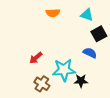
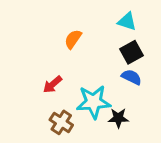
orange semicircle: (53, 13) -> (73, 39), moved, turned 128
black square: (99, 34) -> (131, 52), moved

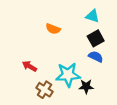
orange semicircle: (73, 39) -> (53, 29), turned -104
red arrow: (53, 84) -> (30, 66), moved, turned 72

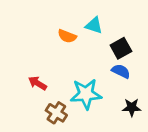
cyan triangle: (93, 16) -> (94, 25), moved
black star: (86, 86) -> (132, 107), moved

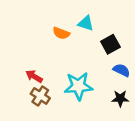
blue semicircle: (121, 71) -> (122, 70), moved
brown cross: (56, 113) -> (40, 96), moved

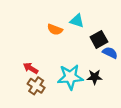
blue semicircle: (122, 70) -> (110, 53), moved
black star: (120, 98) -> (95, 77), moved

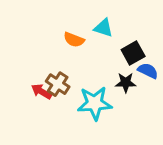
black star: (95, 77) -> (126, 83), moved
brown cross: (36, 86) -> (58, 84), moved

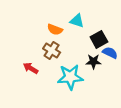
brown cross: (58, 84) -> (52, 50), moved

